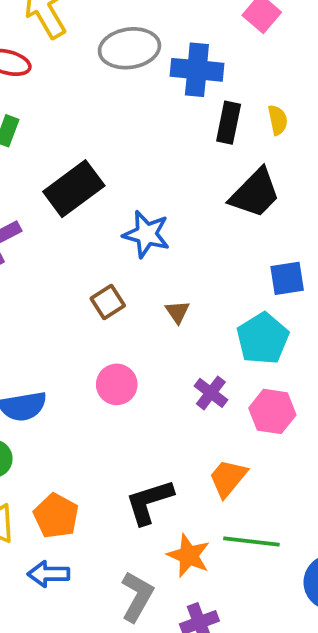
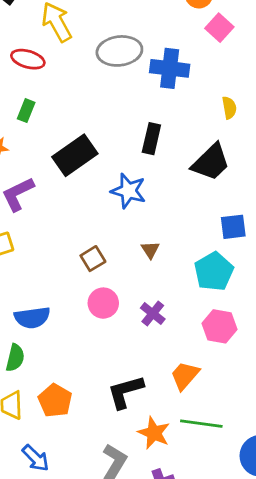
black rectangle: (229, 123) -> (151, 139), moved
brown square: (108, 302) -> (93, 259), moved
purple cross: (211, 393) -> (153, 313), moved
blue arrow: (49, 574) -> (36, 458), moved, turned -136

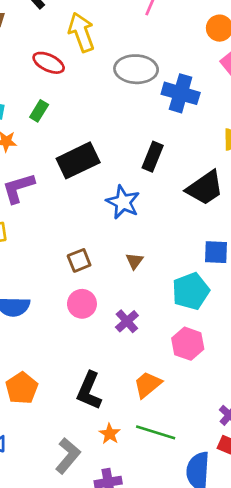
black L-shape: (125, 392) -> (89, 391), turned -60
orange star: (154, 433) -> (110, 434), size x0.7

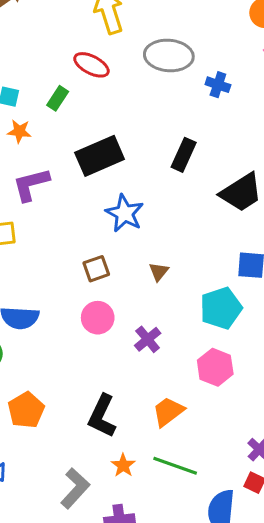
red ellipse: (49, 63) -> (91, 65), moved
blue cross: (181, 93) -> (218, 85), size x0.6
blue star: (123, 202) -> (125, 213), moved

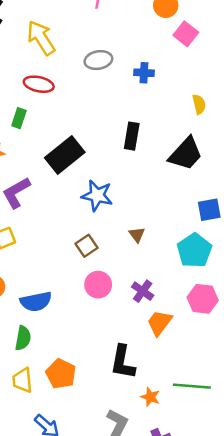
gray ellipse: (169, 55) -> (98, 60), size x0.7
orange trapezoid: (168, 412) -> (159, 323), moved

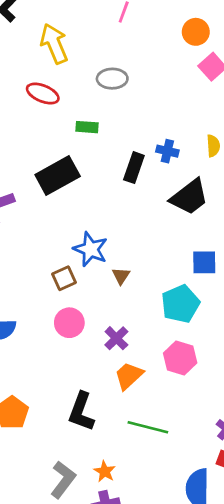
blue cross: (144, 73) -> (167, 151), moved
green rectangle: (19, 118) -> (87, 127), moved, turned 66
blue star: (97, 195) -> (91, 249), moved
green line: (192, 386) -> (148, 427), moved
orange star: (150, 397) -> (105, 471), moved

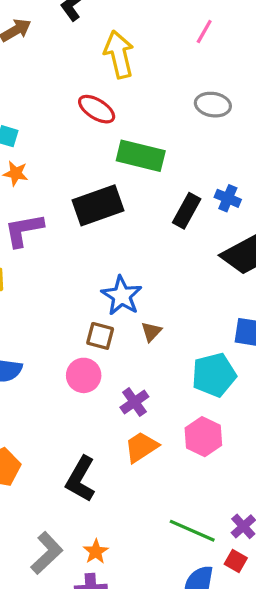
gray ellipse: (112, 79) -> (213, 105), moved
green rectangle: (87, 127) -> (141, 156), size x1.8
brown square: (64, 278) -> (100, 336), moved, turned 30
green line: (148, 427) -> (192, 531), moved

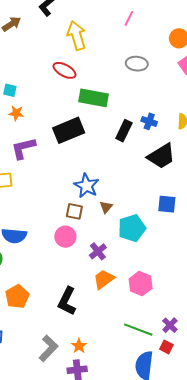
cyan pentagon: (214, 375) -> (132, 228), moved
pink hexagon: (203, 437) -> (141, 284), moved

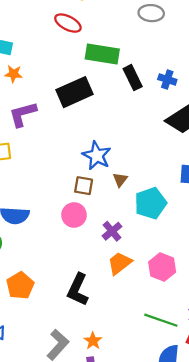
black rectangle: (124, 131) -> (133, 78), moved, turned -50

